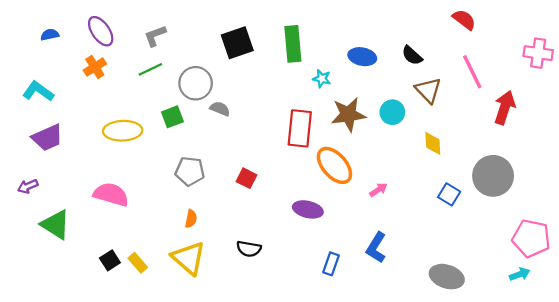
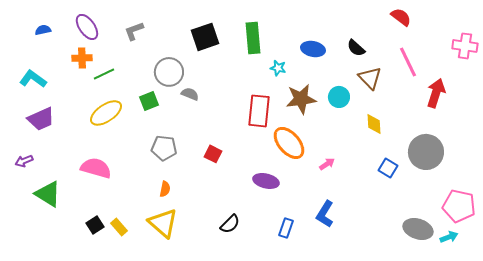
orange cross: (95, 67) -> (82, 58), turned 30
green line: (150, 69) -> (104, 74), moved
yellow ellipse: (123, 131) -> (106, 113), turned -32
black semicircle: (249, 249) -> (230, 224), moved, turned -55
gray ellipse: (447, 277) -> (418, 229), moved

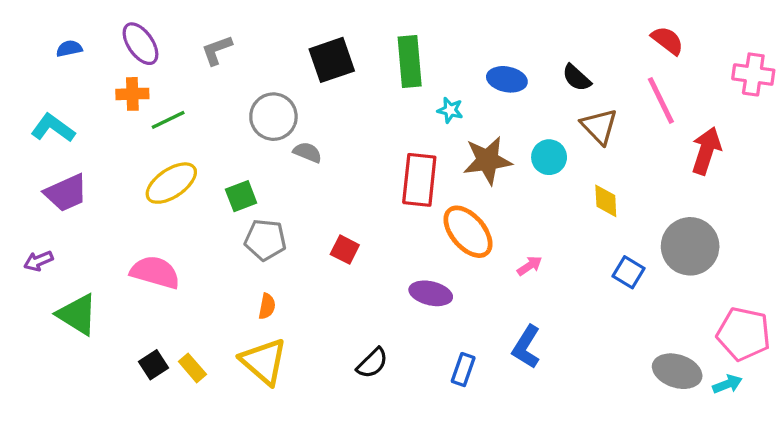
red semicircle: (401, 17) -> (667, 40), moved
green square: (149, 101) -> (241, 196), moved

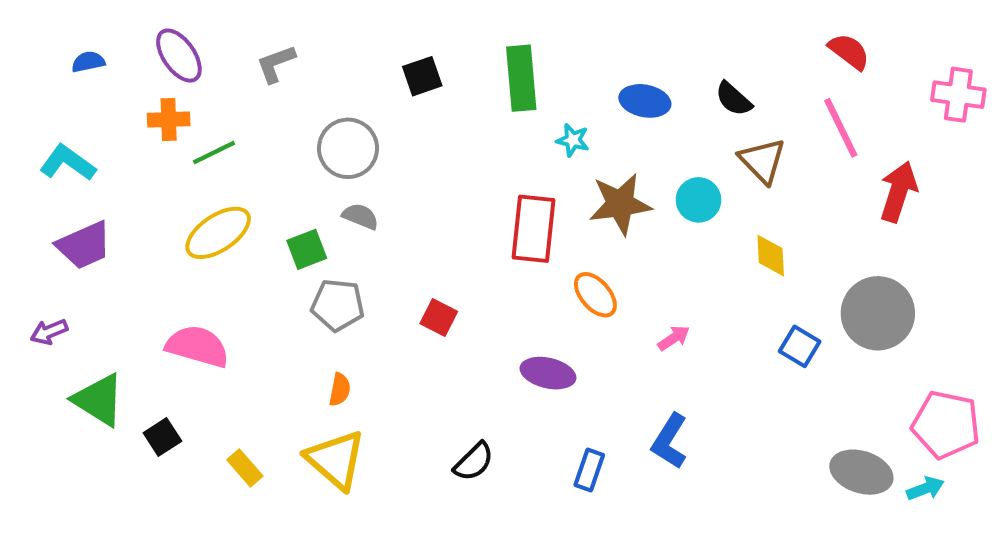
black square: (332, 60) -> (422, 76), size x0.7
gray semicircle: (307, 152) -> (360, 216), moved
orange ellipse: (468, 232) -> (595, 295), size x0.7
black square: (153, 365) -> (162, 437), moved

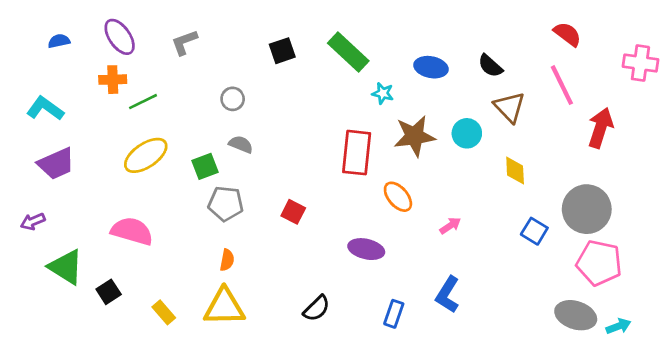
green rectangle: (521, 78) -> (348, 52), turned -42
gray circle: (348, 148) -> (233, 99), size x0.6
pink pentagon: (946, 425) -> (599, 263), moved
yellow triangle: (336, 460) -> (224, 307), turned -42

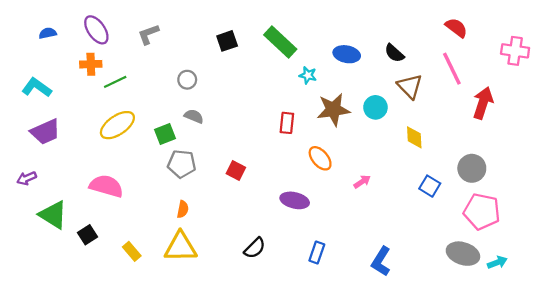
red rectangle: (357, 153) -> (287, 123), size x0.6
gray circle: (587, 209) -> (472, 168), size x0.7
blue L-shape: (448, 295) -> (381, 261), moved

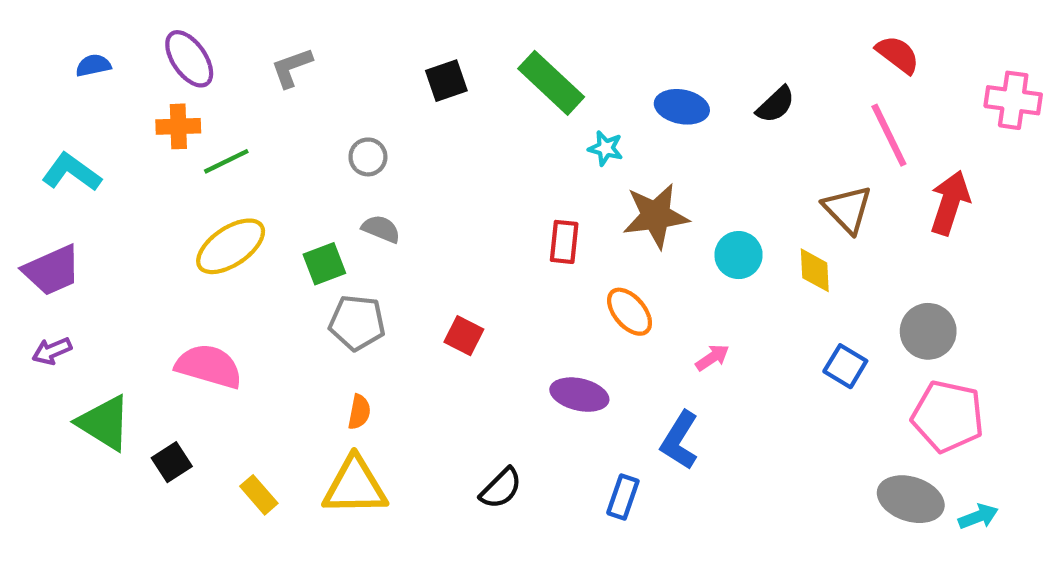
black semicircle: (394, 53) -> (776, 105), turned -85
brown triangle: (410, 86) -> (847, 209), moved
cyan circle: (375, 107) -> (739, 255), moved
purple trapezoid: (45, 132) -> (52, 270), moved
blue L-shape: (381, 261) -> (680, 440), moved

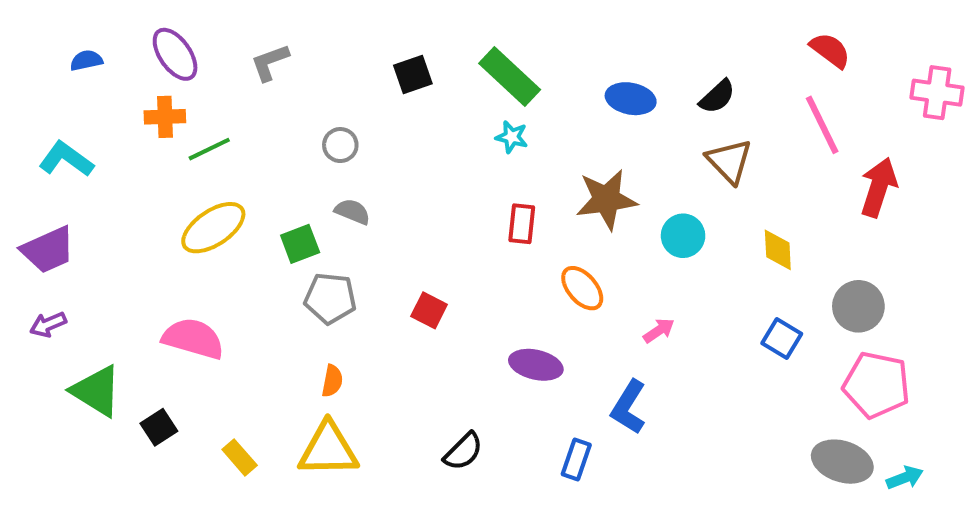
cyan star: (606, 148) -> (512, 137), moved
brown triangle: (847, 209) -> (729, 161), moved
yellow diamond: (815, 270) -> (778, 250), moved

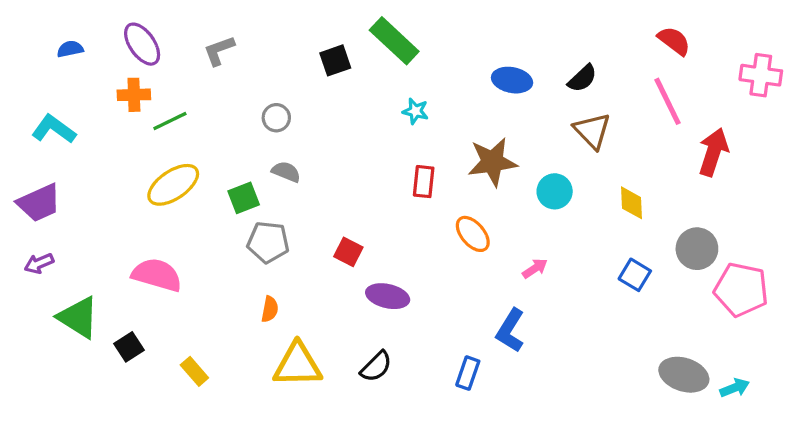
green rectangle: (510, 76) -> (394, 41), moved
purple ellipse: (536, 365) -> (388, 296), moved
pink pentagon: (877, 385) -> (741, 290), moved
yellow triangle: (328, 449) -> (298, 365), moved

